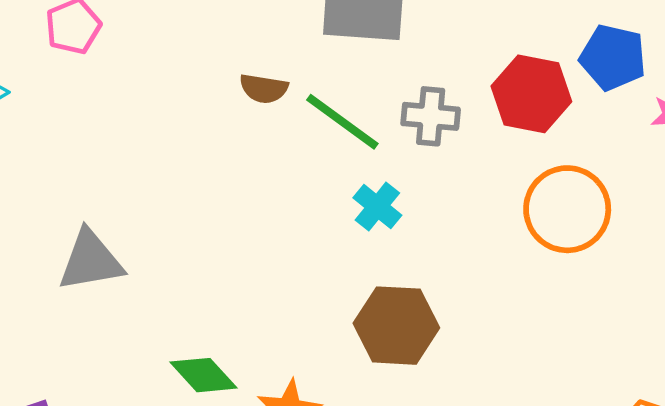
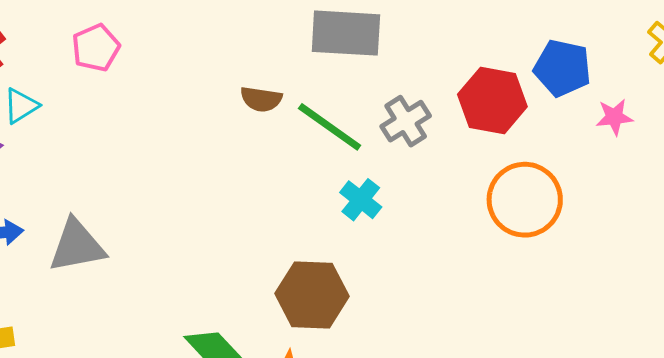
gray cross: (431, 116) -> (406, 121), turned -36
gray triangle: (91, 261) -> (77, 246), moved
brown hexagon: (396, 326) -> (312, 295), moved

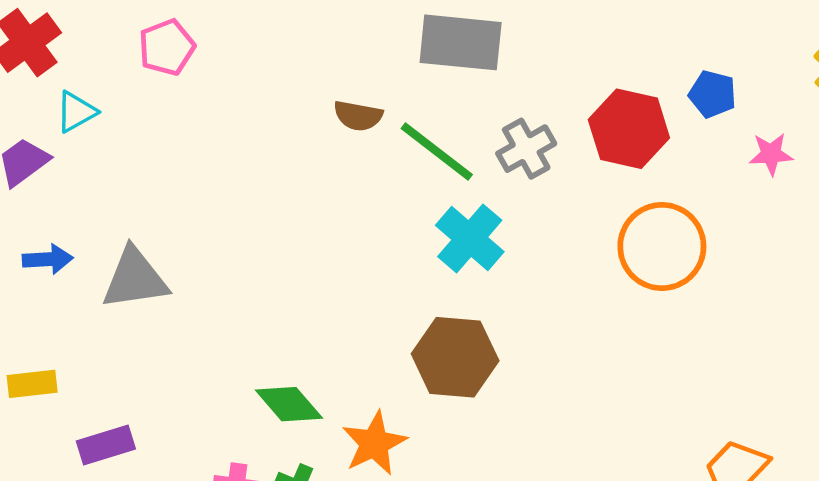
blue pentagon: (562, 68) -> (713, 94), size x0.7
cyan cross: (361, 200) -> (470, 238), size x1.4
brown hexagon: (312, 295) -> (455, 357), moved

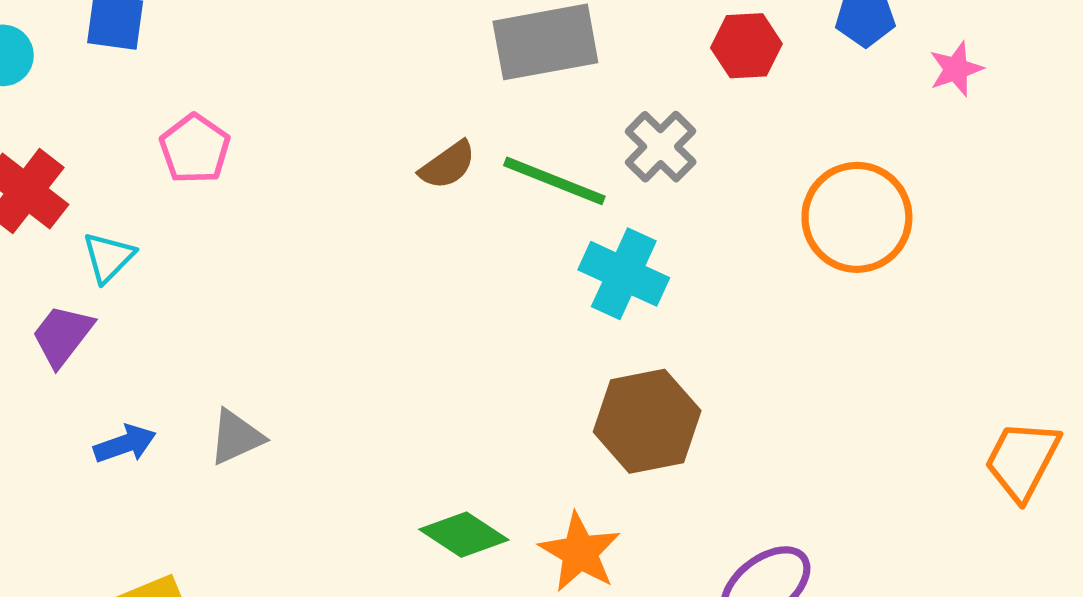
brown semicircle: (358, 116) -> (448, 165), turned -30
red hexagon: (629, 129) -> (746, 46), moved, size x0.7
gray triangle: (135, 279) -> (236, 437), size x0.7

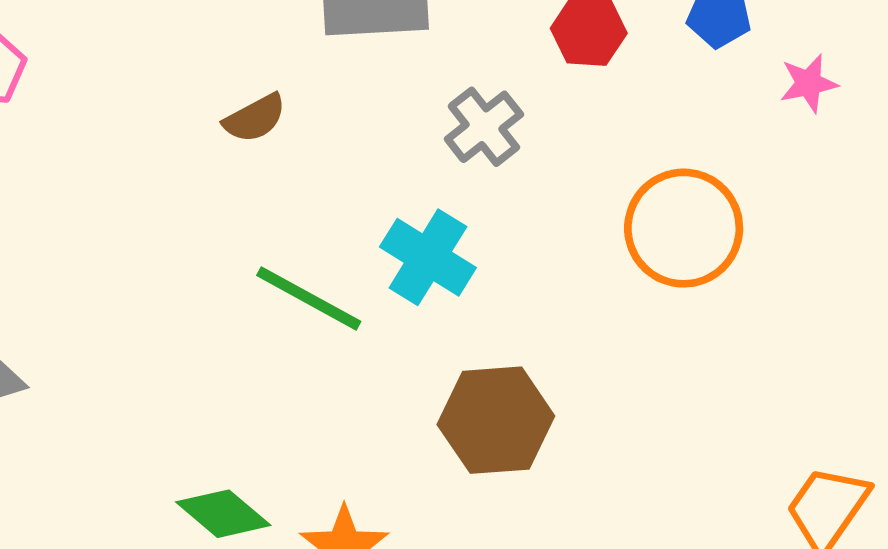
green line: (554, 181) -> (309, 298), moved
brown hexagon: (647, 421) -> (496, 420), moved

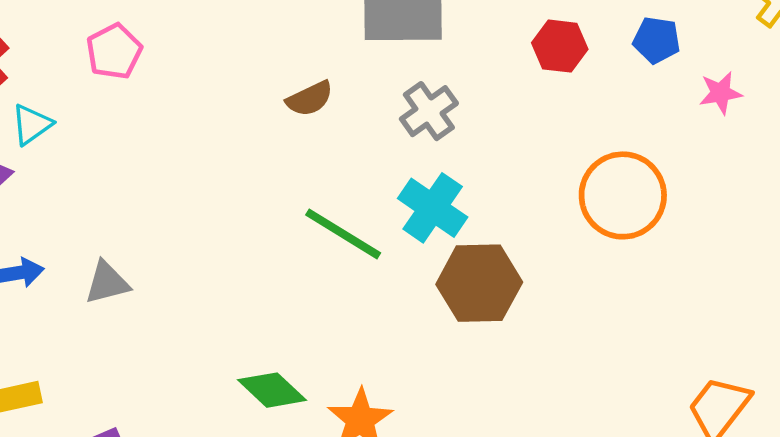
gray cross: (484, 127) -> (429, 111), moved
brown hexagon: (496, 420) -> (479, 283), moved

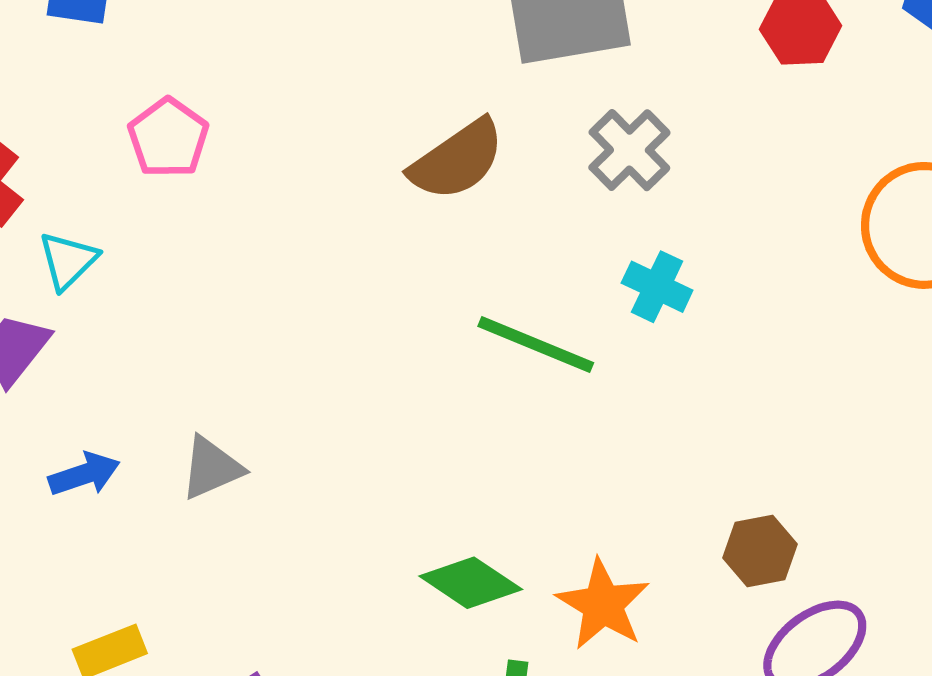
brown semicircle: (310, 99) -> (457, 160), size x1.5
cyan cross: (433, 208) -> (657, 287), size x0.7
brown hexagon: (479, 283) -> (760, 551), moved, size x0.6

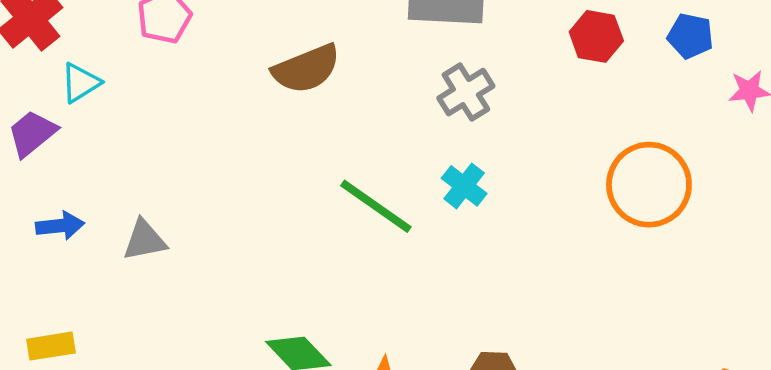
brown semicircle: (457, 160) -> (306, 69), moved

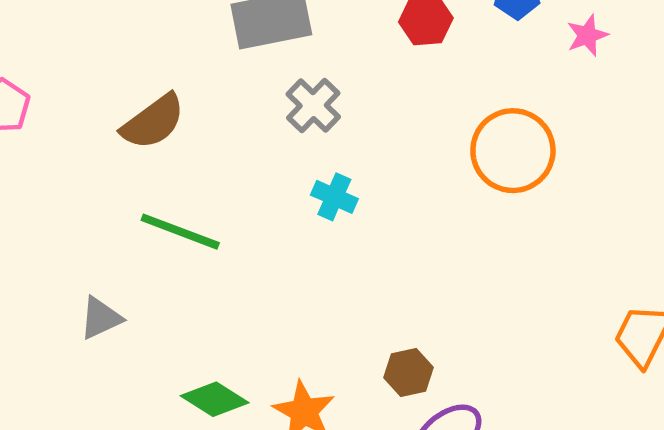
green line: (376, 206) -> (180, 232), moved
gray triangle: (145, 240) -> (101, 318), moved

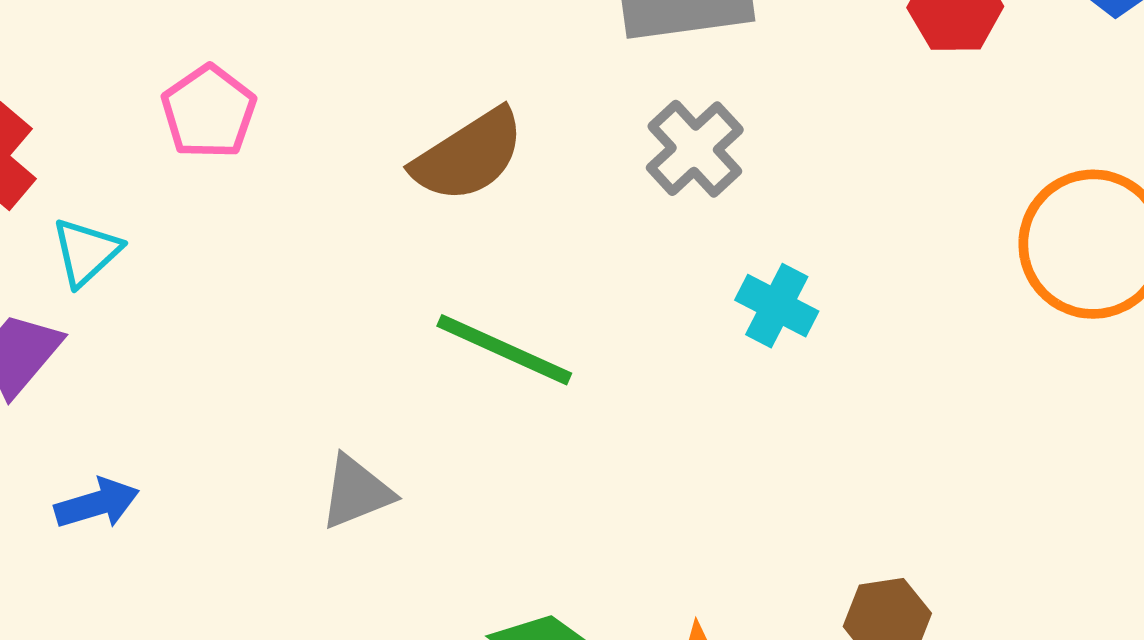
gray cross: (313, 106) -> (695, 149), moved

